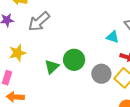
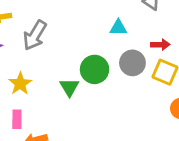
cyan triangle: (113, 37) -> (118, 28), moved
gray circle: (101, 74) -> (132, 63), moved

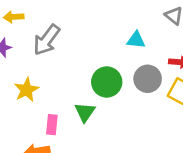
green triangle: (69, 87) -> (85, 112), moved
pink rectangle: (17, 119) -> (52, 125), moved

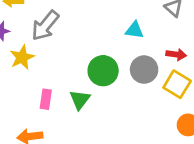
yellow star: (26, 90) -> (22, 57), moved
pink rectangle: (52, 125) -> (46, 99), moved

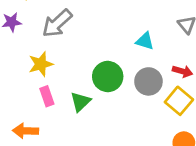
yellow star: (22, 57) -> (41, 64), moved
pink rectangle: (46, 99) -> (47, 96), turned -36

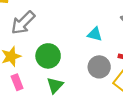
green circle: (108, 77) -> (48, 56), moved
green triangle: (80, 102) -> (55, 85), moved

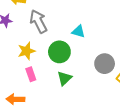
gray arrow: (23, 23) -> (38, 21), turned 105
cyan triangle: (95, 34) -> (78, 31), moved

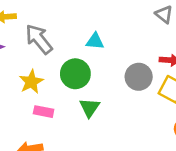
pink rectangle: (31, 74) -> (44, 112), turned -48

